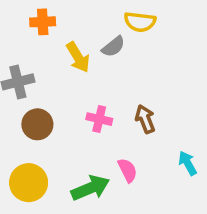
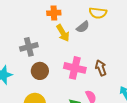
orange cross: (43, 22) -> (54, 13), moved
pink cross: (99, 119) -> (75, 68), size x1.5

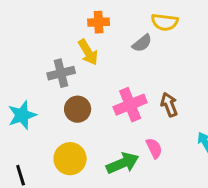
yellow arrow: (63, 33) -> (88, 52), moved
pink cross: (75, 68) -> (130, 105), turned -35

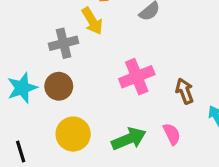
brown arrow: (169, 105) -> (185, 91), moved
brown circle: (78, 109) -> (59, 86), moved
pink semicircle: (154, 148) -> (172, 134), moved

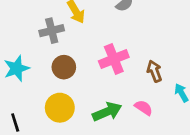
brown circle: (59, 86) -> (64, 67), moved
pink semicircle: (172, 134) -> (144, 108), turned -30

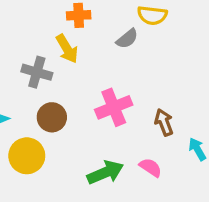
gray cross: (52, 31) -> (37, 72), turned 30
yellow circle: (60, 108) -> (27, 156), moved

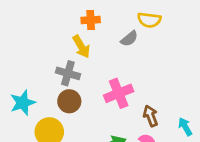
gray cross: (37, 72) -> (68, 73), moved
brown arrow: (164, 122) -> (151, 116), moved

